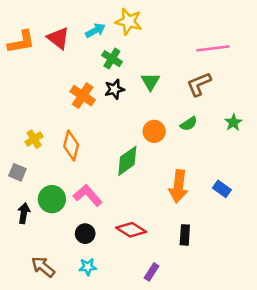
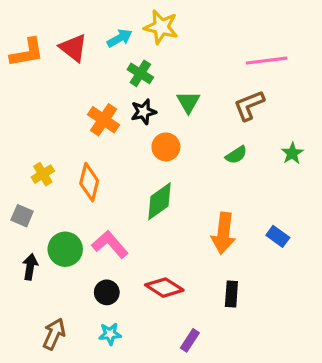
orange circle: (154, 131) -> (166, 147), moved
brown arrow: (43, 267) -> (54, 334), turned 75

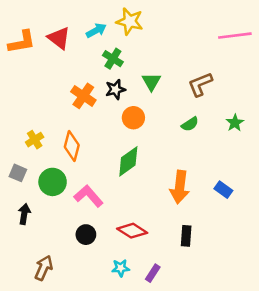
pink line: (267, 61) -> (235, 36), moved
green circle: (65, 249) -> (53, 182), moved
cyan star: (110, 334) -> (121, 268), moved

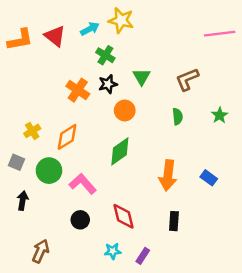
green semicircle: (190, 124) -> (178, 117), turned -63
orange diamond: (72, 146) -> (67, 137), turned 44
red diamond: (132, 231) -> (123, 216), turned 44

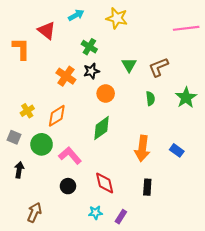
yellow star: (121, 20) -> (117, 18), moved
cyan arrow: (90, 29) -> (76, 15), moved
orange L-shape: (20, 40) -> (21, 49), moved, turned -80
green triangle: (142, 77) -> (129, 65), moved
green star: (220, 115) -> (186, 98), size x1.5

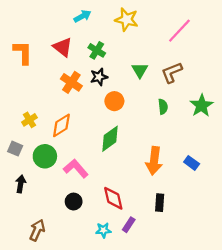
pink line: (186, 28) -> (179, 31), moved, turned -40
red triangle: (47, 30) -> (63, 47), moved
purple rectangle: (121, 217) -> (129, 225), moved

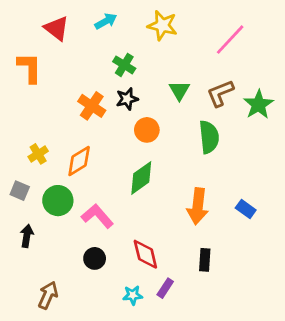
red triangle: (63, 47) -> (56, 28), moved
green star: (202, 106) -> (258, 105), moved
green semicircle: (163, 107) -> (209, 137), size x1.6

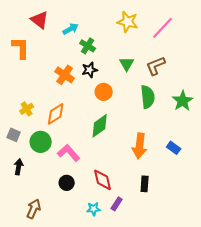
cyan arrow: (106, 21) -> (71, 29), moved
yellow star: (162, 25) -> (128, 22), moved
green star: (258, 105) -> (183, 101), moved

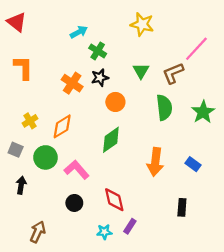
red triangle: (40, 20) -> (17, 22), moved
pink line: (163, 28) -> (196, 49), moved
orange L-shape: (21, 48) -> (23, 68), moved
black rectangle: (145, 184) -> (182, 207), moved

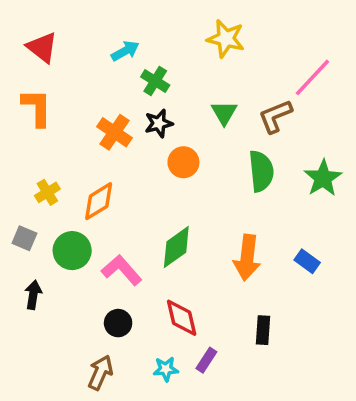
red triangle: (17, 22) -> (42, 47), moved
green diamond: (111, 140) -> (176, 247), moved
black rectangle: (182, 207) -> (263, 330), moved
brown arrow: (38, 232) -> (100, 373), moved

